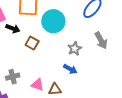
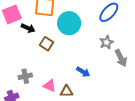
gray arrow: (101, 40) -> (121, 58), moved
gray star: (75, 49) -> (107, 42), moved

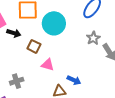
blue arrow: (83, 72) -> (74, 80), moved
pink triangle: (49, 86) -> (48, 65), moved

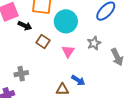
gray star: (93, 38) -> (94, 43), moved
pink triangle: (48, 65) -> (68, 51), moved, turned 40

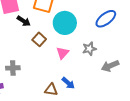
gray arrow: (117, 57) -> (110, 66), turned 84

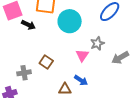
brown square: (39, 39) -> (46, 62), moved
pink triangle: (62, 53) -> (82, 55), moved

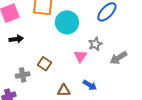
black arrow: (28, 25) -> (16, 39), moved, turned -32
blue arrow: (81, 80) -> (90, 85), moved

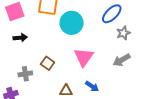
gray star: (95, 44) -> (123, 33), moved
pink triangle: (80, 56) -> (84, 57), size x1.5

